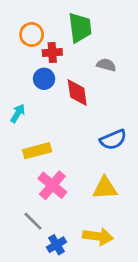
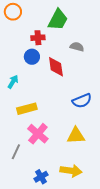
green trapezoid: (80, 28) -> (58, 20), turned 35
orange circle: (32, 35) -> (13, 12), moved
gray line: (33, 221) -> (16, 152), moved, turned 70

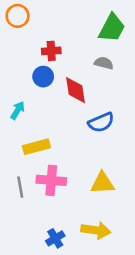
green trapezoid: (58, 20) -> (112, 28), moved
blue semicircle: (82, 101) -> (101, 122), moved
pink cross: (38, 134) -> (51, 180), turned -35
gray line: (16, 152) -> (20, 187), moved, turned -35

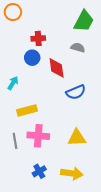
blue cross: (55, 238) -> (39, 171), moved

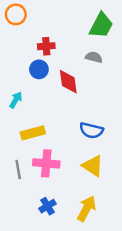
blue semicircle: (76, 92) -> (91, 130), moved, turned 36
yellow triangle: (77, 138) -> (93, 166), turned 36
yellow arrow: (72, 173) -> (87, 209), turned -70

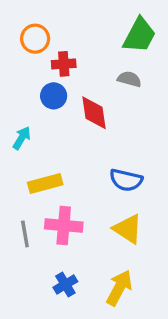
orange circle: (16, 14) -> (35, 39), moved

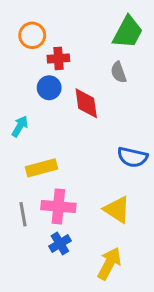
gray semicircle: (129, 79) -> (119, 72), turned -125
blue semicircle: (126, 180) -> (132, 157), moved
blue cross: (65, 284) -> (60, 243), moved

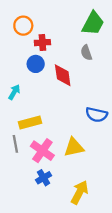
pink cross: (58, 206) -> (42, 151), turned 30
yellow triangle: (117, 210) -> (74, 147), moved, turned -45
gray line: (23, 214) -> (15, 144), moved

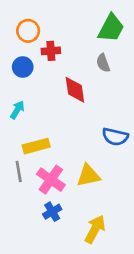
blue circle: (36, 64) -> (23, 67), moved

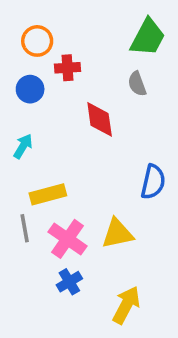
blue semicircle: (115, 137) -> (153, 182), turned -90

